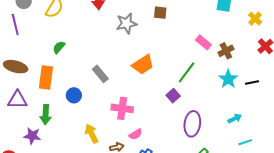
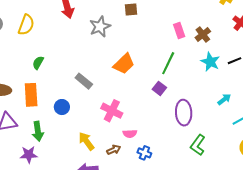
pink rectangle: (203, 42) -> (179, 30), turned 42
pink cross: (122, 108) -> (112, 111), turned 30
pink semicircle: (136, 134) -> (130, 134), turned 40

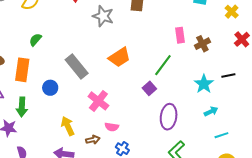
gray star: (100, 27) -> (103, 16), turned 30
cyan star: (210, 62) -> (204, 84), moved
gray rectangle: (84, 81) -> (77, 66), size x1.4

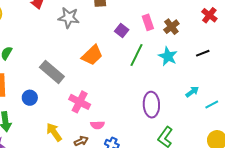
cyan star: (204, 84) -> (168, 56), moved
purple square: (149, 88) -> (122, 31), moved
cyan line: (221, 135) -> (212, 105), moved

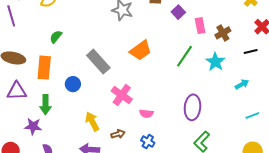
purple square: (122, 31) -> (178, 12), moved
black line: (203, 53) -> (251, 51), moved
cyan arrow: (192, 92) -> (242, 84), moved
pink semicircle: (97, 125) -> (146, 114), moved

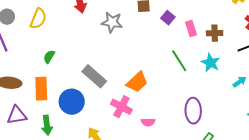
brown cross: (223, 33) -> (215, 33), turned 35
orange trapezoid: (141, 50) -> (137, 82), moved
green line: (184, 56) -> (179, 61), turned -60
blue circle: (73, 84) -> (72, 102), size x1.6

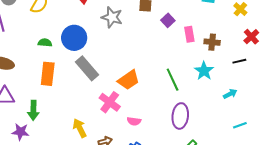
green semicircle: (49, 57) -> (45, 43), turned 56
green line: (179, 61) -> (173, 80), moved
orange rectangle: (41, 89) -> (48, 74), moved
blue circle: (72, 102) -> (74, 38), moved

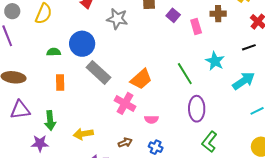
brown cross: (212, 42) -> (218, 14), moved
orange rectangle: (48, 74) -> (60, 83), size x0.7
cyan arrow: (230, 94) -> (244, 81), size x1.6
yellow arrow: (80, 128) -> (83, 134), moved, turned -66

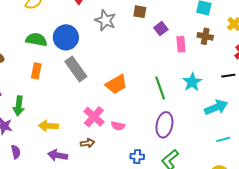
green semicircle: (54, 52) -> (36, 40), size x1.5
pink cross: (125, 103) -> (94, 117), moved
blue cross: (156, 147) -> (137, 157), moved, turned -32

